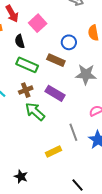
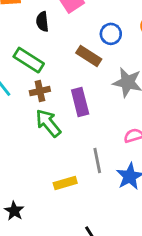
green rectangle: (27, 65) -> (29, 60), moved
purple rectangle: (55, 93) -> (80, 102), turned 36

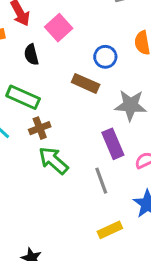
purple rectangle: (80, 102) -> (113, 144), moved
gray line: (97, 161) -> (101, 181), moved
yellow rectangle: (65, 183) -> (110, 230), moved

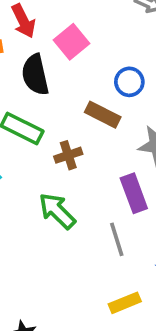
black semicircle: (31, 55) -> (35, 75), size x1.5
brown cross: (40, 128) -> (68, 155), moved

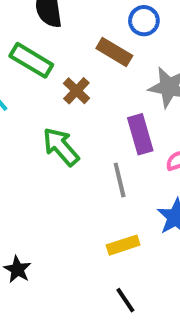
brown cross: (68, 155) -> (76, 91), turned -32

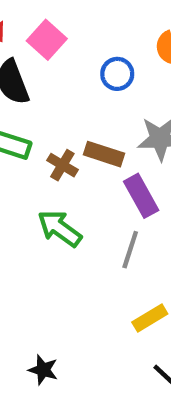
brown rectangle: (114, 52) -> (104, 154), moved
gray line: (120, 180) -> (130, 250), turned 44

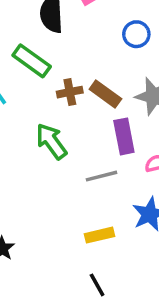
brown cross: (62, 165) -> (70, 92), turned 30
gray line: (130, 250) -> (102, 176), turned 40

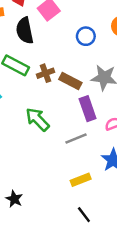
brown cross: (70, 92) -> (45, 73), moved

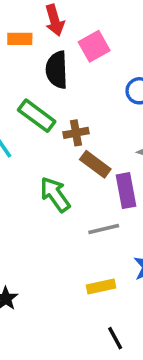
brown rectangle: (70, 81) -> (95, 164), moved
black line: (84, 215) -> (115, 338), moved

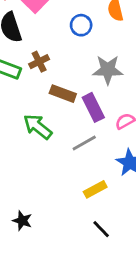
brown cross: (76, 133) -> (39, 62), moved
black line: (115, 338) -> (101, 229), moved

